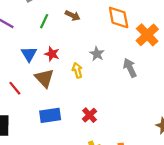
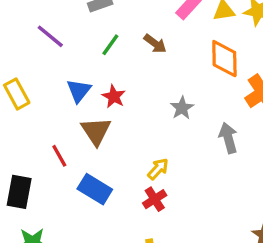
yellow arrow: (77, 70) -> (158, 169), moved, turned 48
red line: (15, 88) -> (59, 156), moved
blue rectangle: (50, 115) -> (95, 189), turned 30

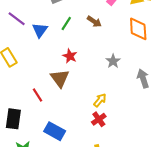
purple line: (50, 36) -> (17, 19), moved
blue triangle: (79, 91) -> (40, 30), moved
blue rectangle: (95, 189) -> (55, 131), moved

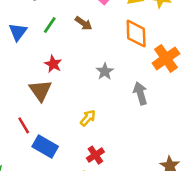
red line: (38, 95) -> (24, 125), moved
red cross: (99, 119) -> (95, 155), moved
blue rectangle: (55, 131) -> (45, 147), moved

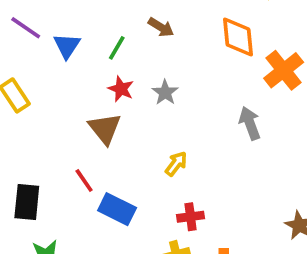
green line: (50, 25) -> (117, 48), moved
gray star: (105, 71) -> (165, 92), moved
red cross: (95, 155) -> (191, 217), turned 30

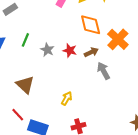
brown arrow: (161, 27) -> (91, 52), moved, turned -48
red star: (121, 89) -> (70, 50), moved
gray star: (165, 92) -> (47, 50), moved

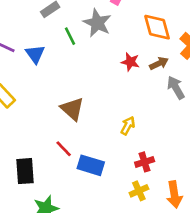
green line: (25, 40) -> (70, 36), moved, turned -48
gray star: (47, 50) -> (97, 23), moved, size x1.5

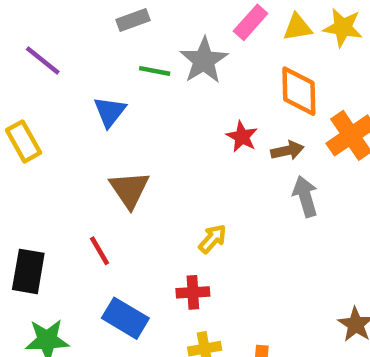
green line: (70, 36) -> (155, 71), turned -66
blue triangle: (35, 54) -> (110, 112), moved
red cross: (145, 162) -> (193, 292), moved
blue rectangle: (91, 165) -> (125, 318), moved

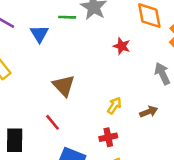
blue triangle: (110, 112) -> (39, 34), moved
brown arrow: (287, 151) -> (149, 112), moved

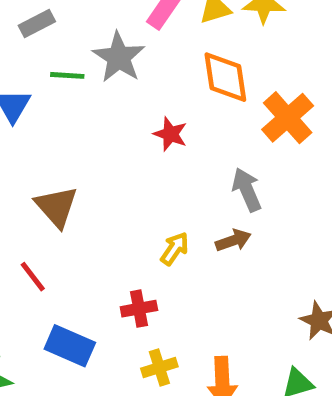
yellow arrow: (114, 106) -> (175, 249), moved
brown arrow: (149, 112) -> (233, 240), moved

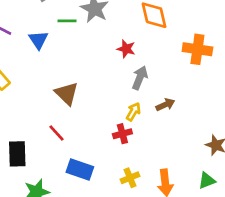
orange cross: (288, 118) -> (197, 49), moved, turned -36
gray arrow: (247, 190) -> (140, 78), moved, turned 50
red cross: (139, 309) -> (122, 134), moved

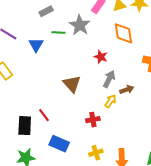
brown triangle: (67, 94) -> (72, 84), moved
brown arrow: (165, 105) -> (127, 90), moved
yellow arrow: (133, 112) -> (110, 101), moved
black rectangle: (17, 154) -> (25, 126), moved

